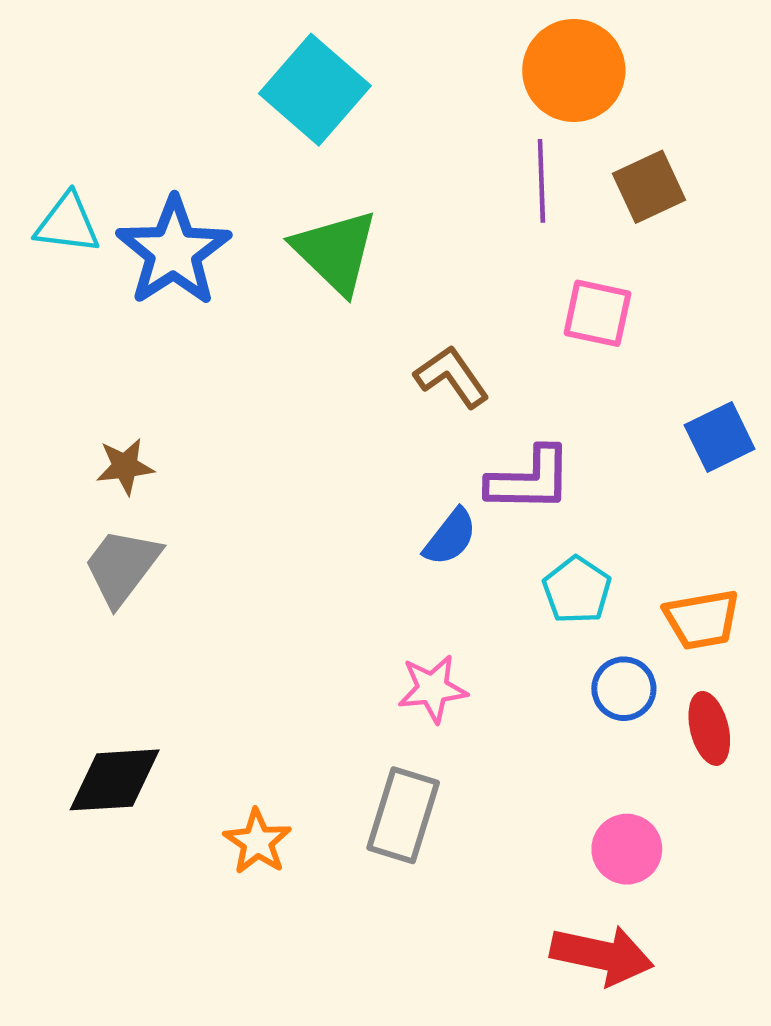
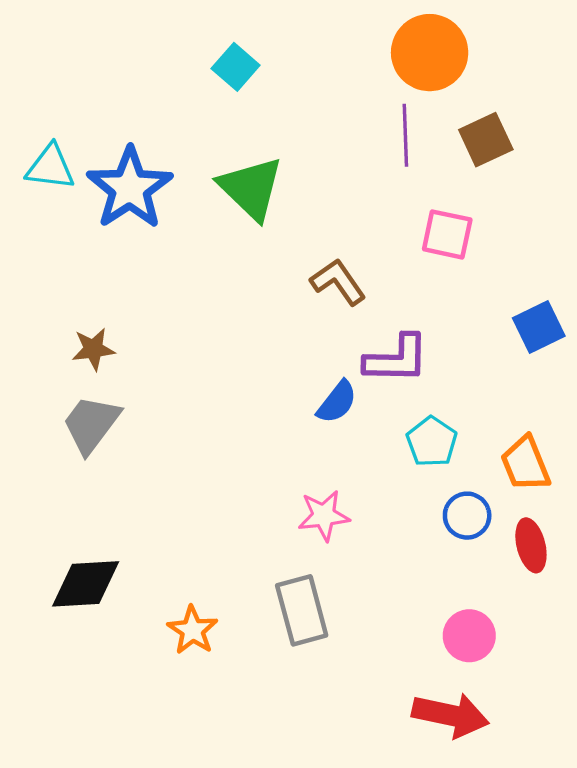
cyan square: (315, 90) -> (236, 67), size x0.6
orange trapezoid: (702, 620) -> (525, 464), turned 78
gray rectangle: (403, 815) -> (302, 610), turned -32

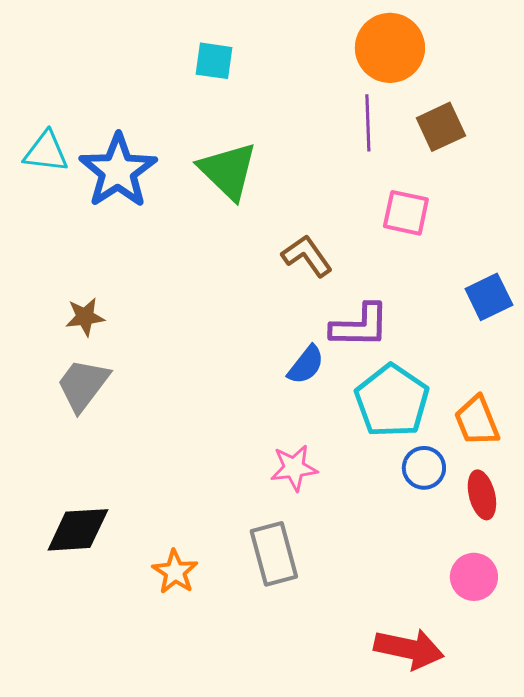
cyan square: (236, 67) -> (214, 61), turned -33
cyan pentagon: (432, 442) -> (392, 401), size x1.6
pink circle: (469, 636) -> (474, 577), moved

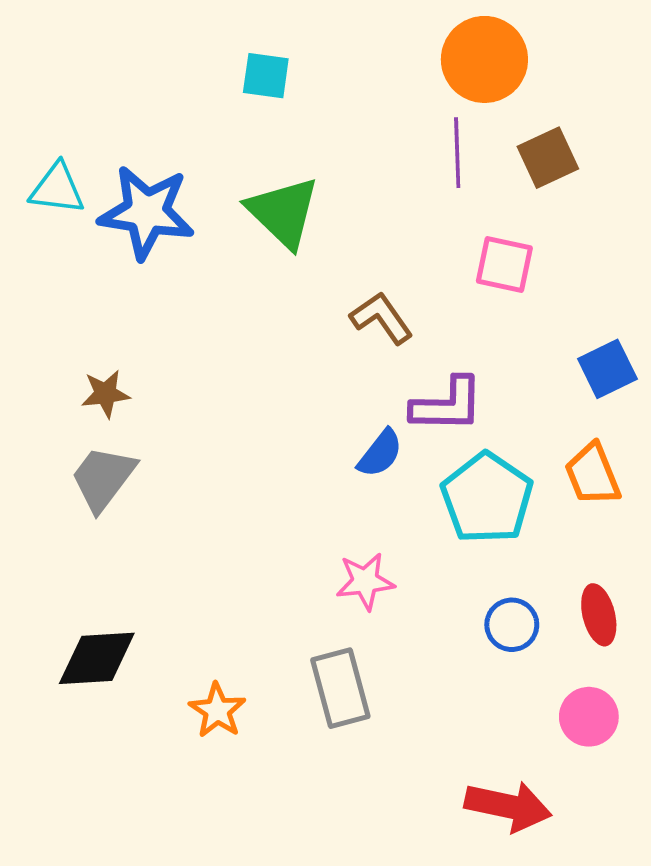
blue star: (118, 171) -> (147, 212), turned -30
orange trapezoid: (477, 421) -> (593, 474), moved
blue circle: (424, 468) -> (512, 625), moved

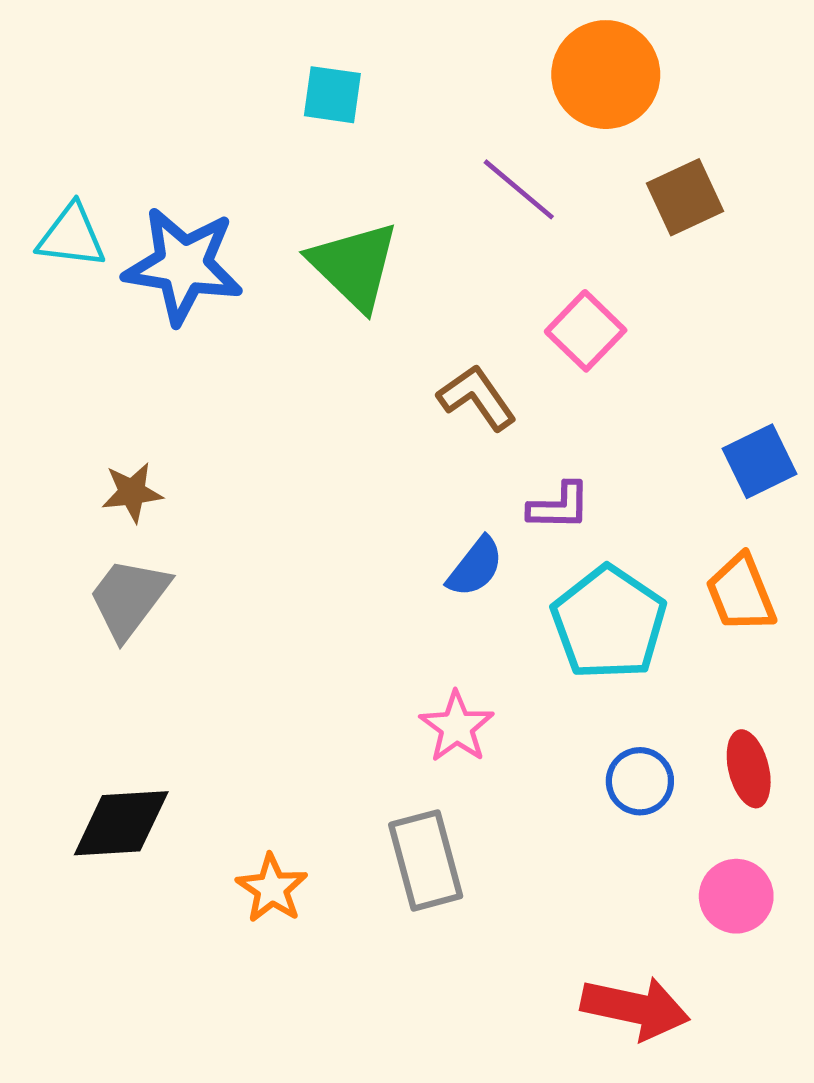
purple line: (457, 153) -> (519, 189), moved, turned -48
pink square: (504, 264) -> (586, 331), moved, turned 32
purple L-shape: (447, 405) -> (559, 506), size x0.7
pink star: (365, 581) -> (457, 727), turned -30

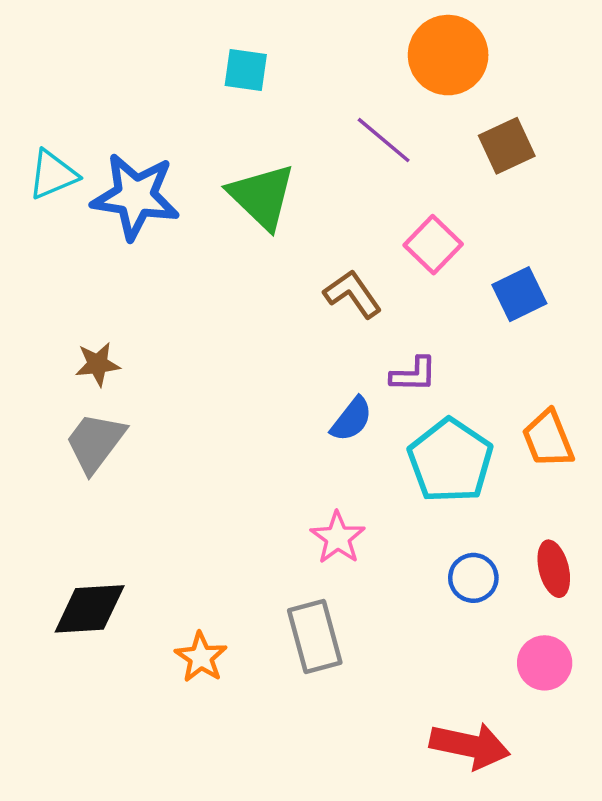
cyan triangle: (71, 236) -> (53, 175), turned -30
blue square: (760, 461) -> (519, 294), moved

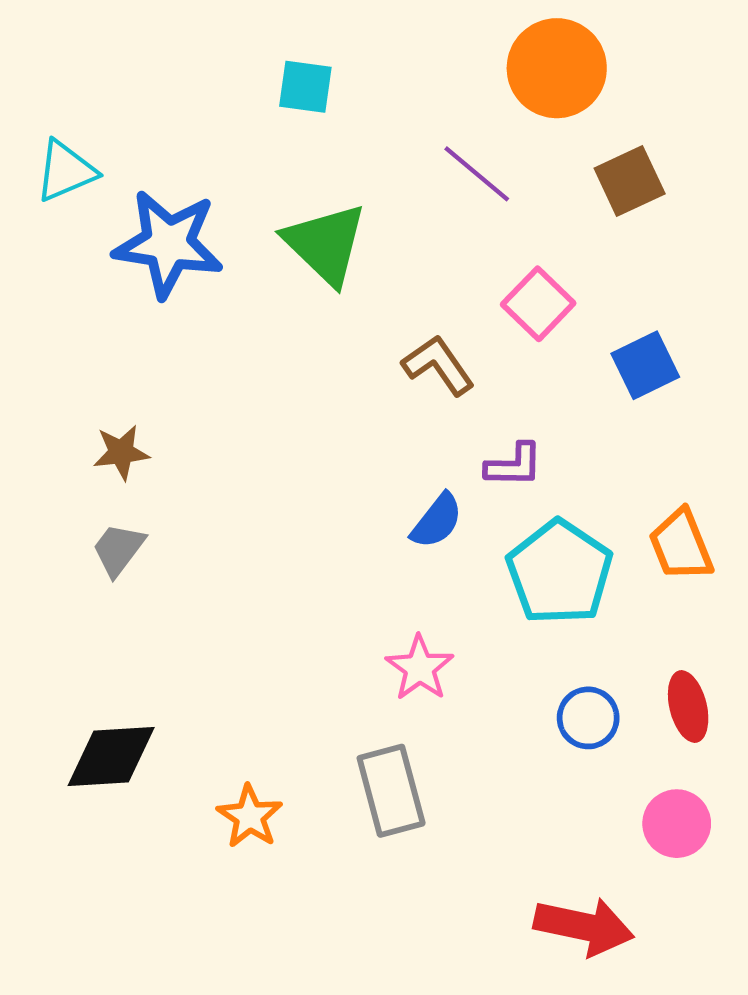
cyan triangle: (53, 175) -> (65, 171), moved
gray trapezoid: (95, 442) -> (118, 549), size x0.7

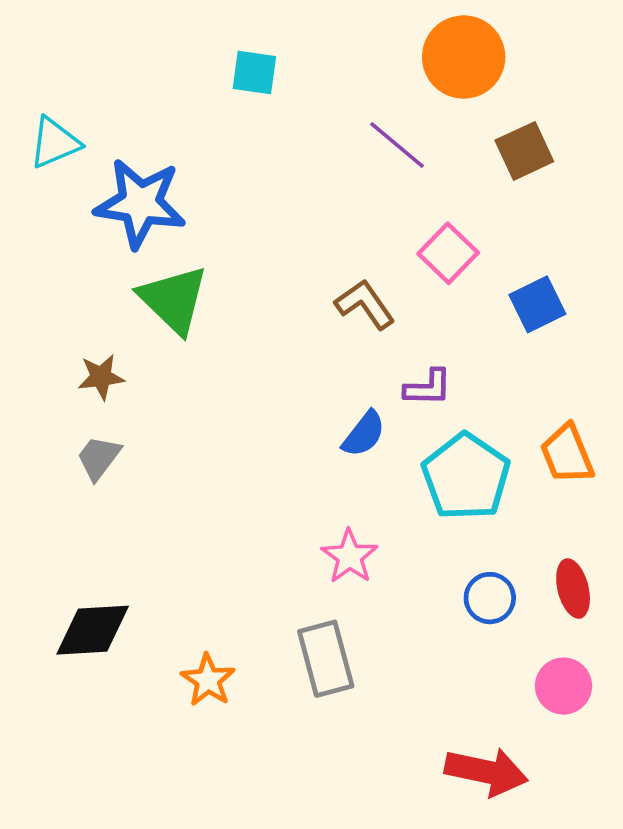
green triangle: (325, 244) -> (174, 300), moved

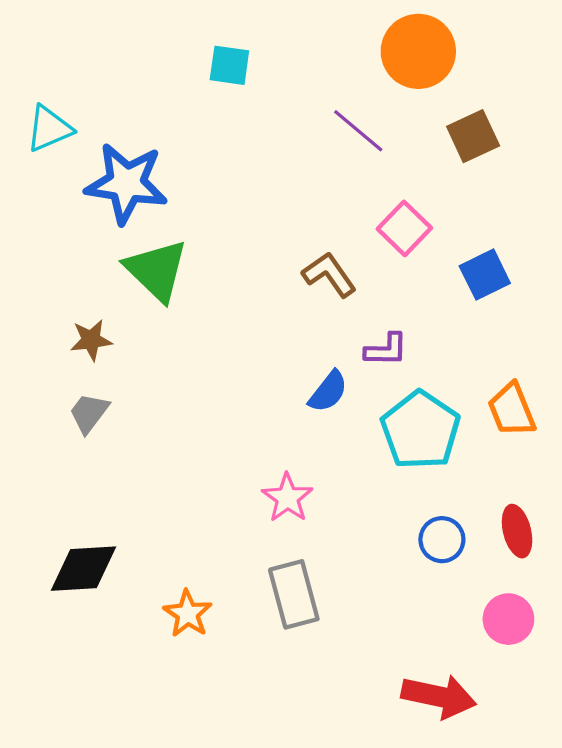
pink star: (350, 556) -> (287, 498), moved

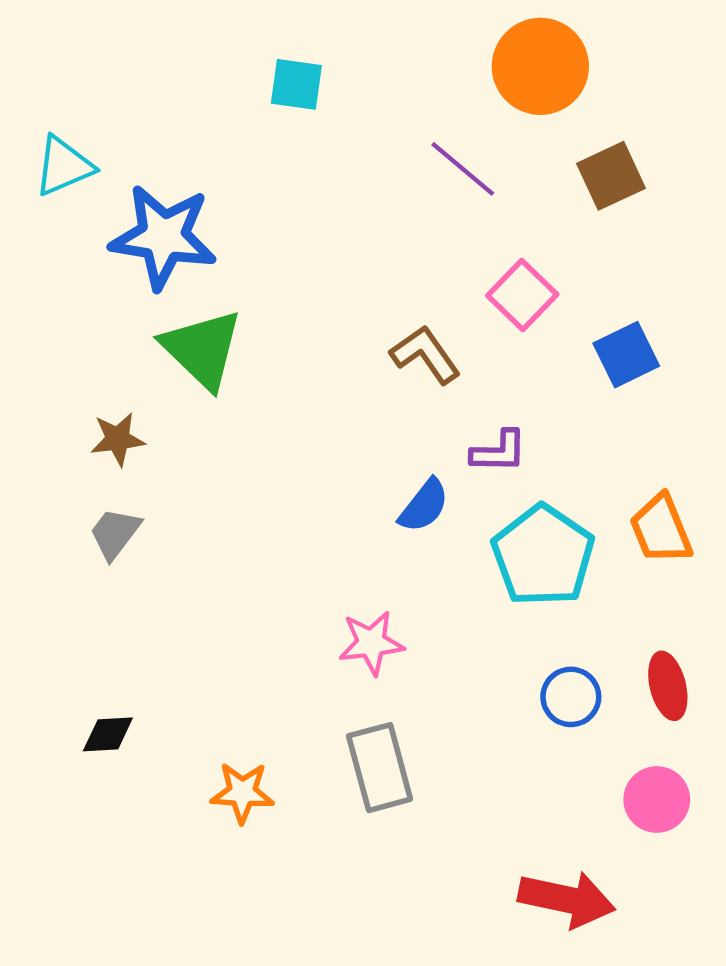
pink star: (287, 498) -> (371, 643), turned 30
black diamond: (84, 569) -> (108, 734), size x0.6
orange star: (188, 614) -> (242, 793), turned -30

